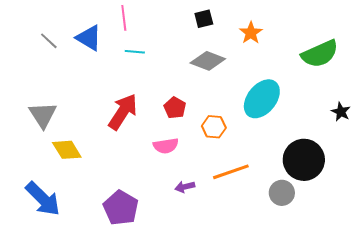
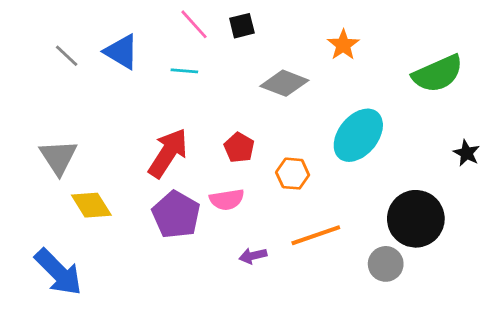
pink line: (124, 18) -> (194, 24), moved, turned -35
black square: (204, 19) -> (242, 26), moved
purple pentagon: (121, 208) -> (176, 215), moved

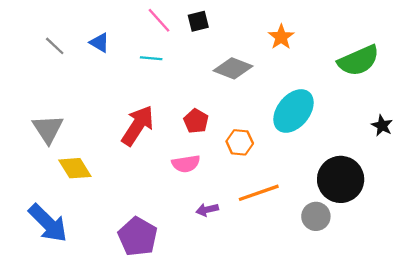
blue triangle: (121, 52) -> (100, 43), size x0.7
purple pentagon: (176, 215) -> (138, 237), moved

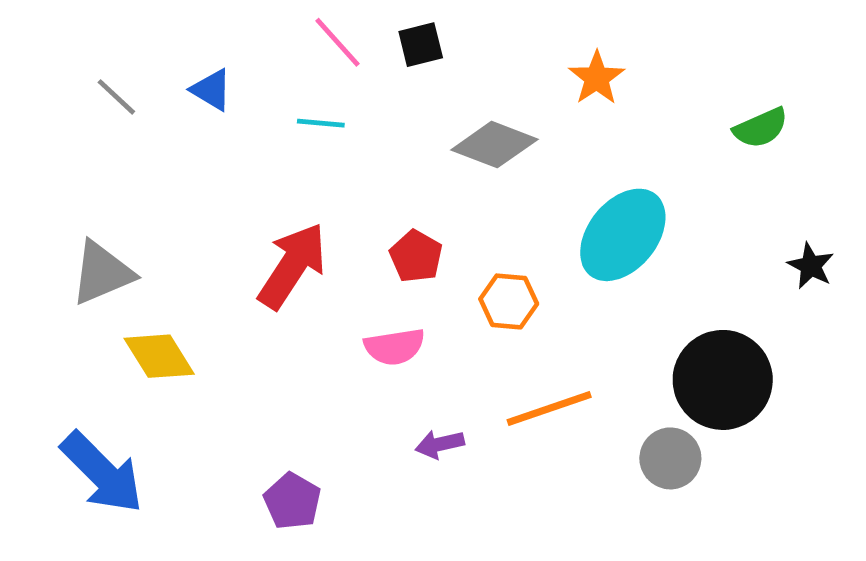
green semicircle: (359, 61) -> (761, 128), size x0.6
gray triangle: (48, 129) -> (102, 273), turned 40
purple pentagon: (138, 237) -> (292, 501), size x0.7

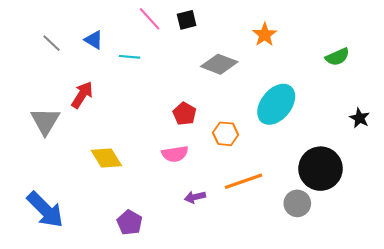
cyan line: (321, 123) -> (130, 57), moved
red arrow: (292, 266) -> (82, 95), moved, size x0.7
gray triangle: (102, 273) -> (45, 121), turned -36
yellow diamond: (159, 356) -> (106, 158), moved

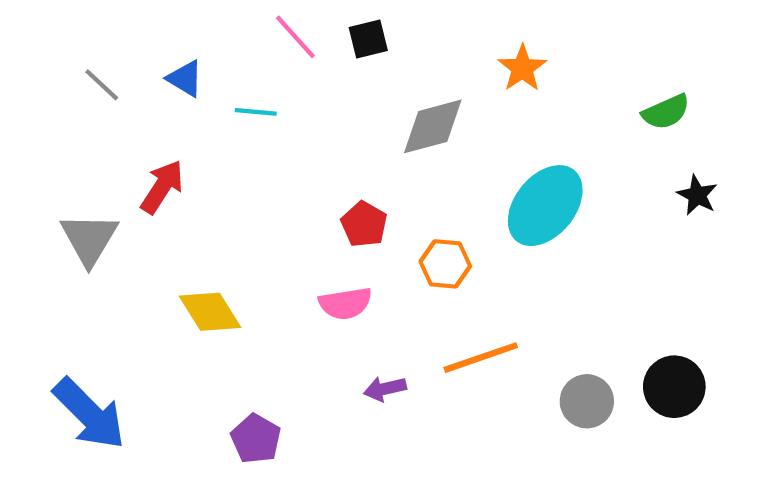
gray diamond: (219, 64) -> (433, 126), turned -36
black star: (360, 118) -> (697, 195), moved
black circle: (321, 169) -> (674, 387), moved, size x0.7

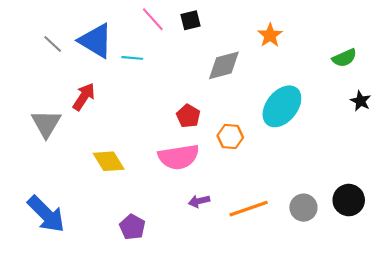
blue triangle: (185, 79) -> (96, 41), size x1.8
pink semicircle: (345, 303) -> (179, 157), size x1.5
orange line: (481, 358) -> (249, 209), moved

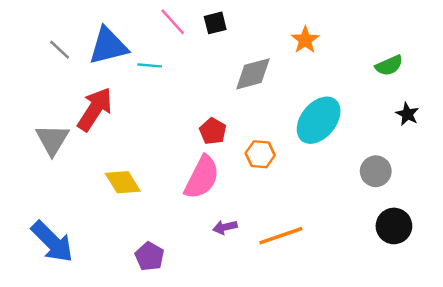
blue triangle: (96, 41) -> (108, 46), turned -45
red arrow: (84, 97) -> (95, 109), size x1.4
pink semicircle: (179, 157) -> (202, 177), turned -54
gray circle: (303, 208) -> (376, 171), moved

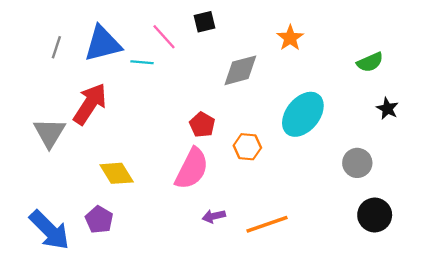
pink line: (173, 22) -> (164, 37), moved
gray line: (60, 50) -> (56, 47), turned 65
purple pentagon: (150, 256) -> (99, 220), moved

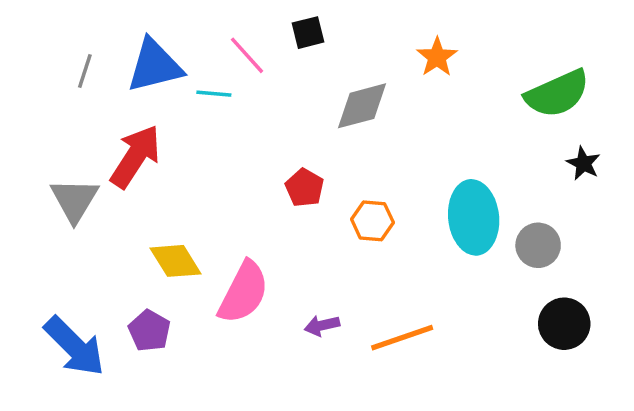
green semicircle: (370, 62) -> (557, 94), size x1.6
cyan ellipse: (303, 114) -> (474, 217), moved, turned -45
pink semicircle: (192, 169) -> (243, 292), moved

